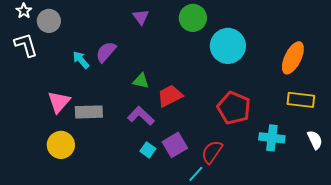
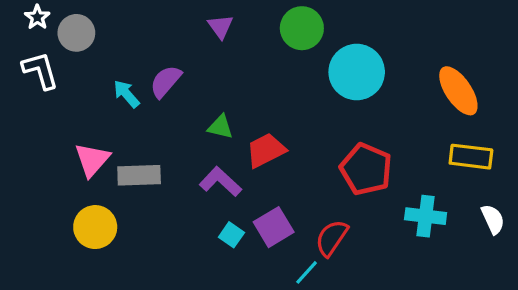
orange ellipse: (293, 58) -> (458, 91), turned -60

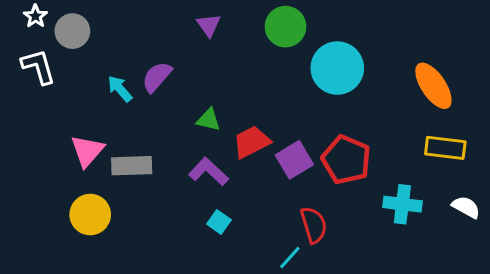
white semicircle: (493, 219) -> (466, 207), turned -36
purple square: (274, 227) -> (294, 160), moved
red semicircle: (332, 238) -> (314, 225), turned 129

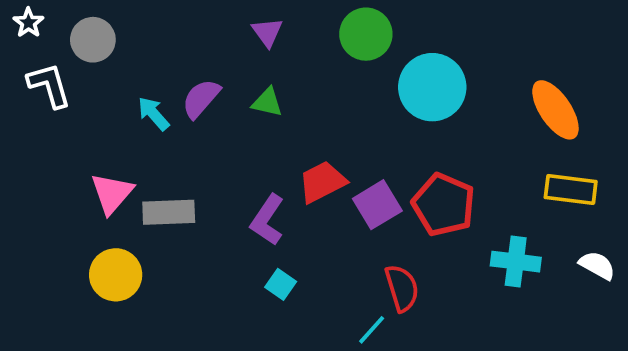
white star: (35, 16) -> (28, 23), moved
green triangle: (209, 120) -> (267, 102), moved
purple L-shape: (209, 172) -> (267, 220), turned -99

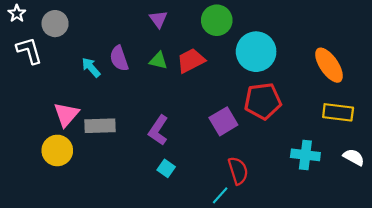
purple semicircle: (201, 99) -> (119, 58), turned -60
red trapezoid: (322, 182) -> (191, 61), moved
red pentagon: (444, 205) -> (263, 101), moved, turned -30
yellow circle: (116, 275) -> (57, 150), moved

